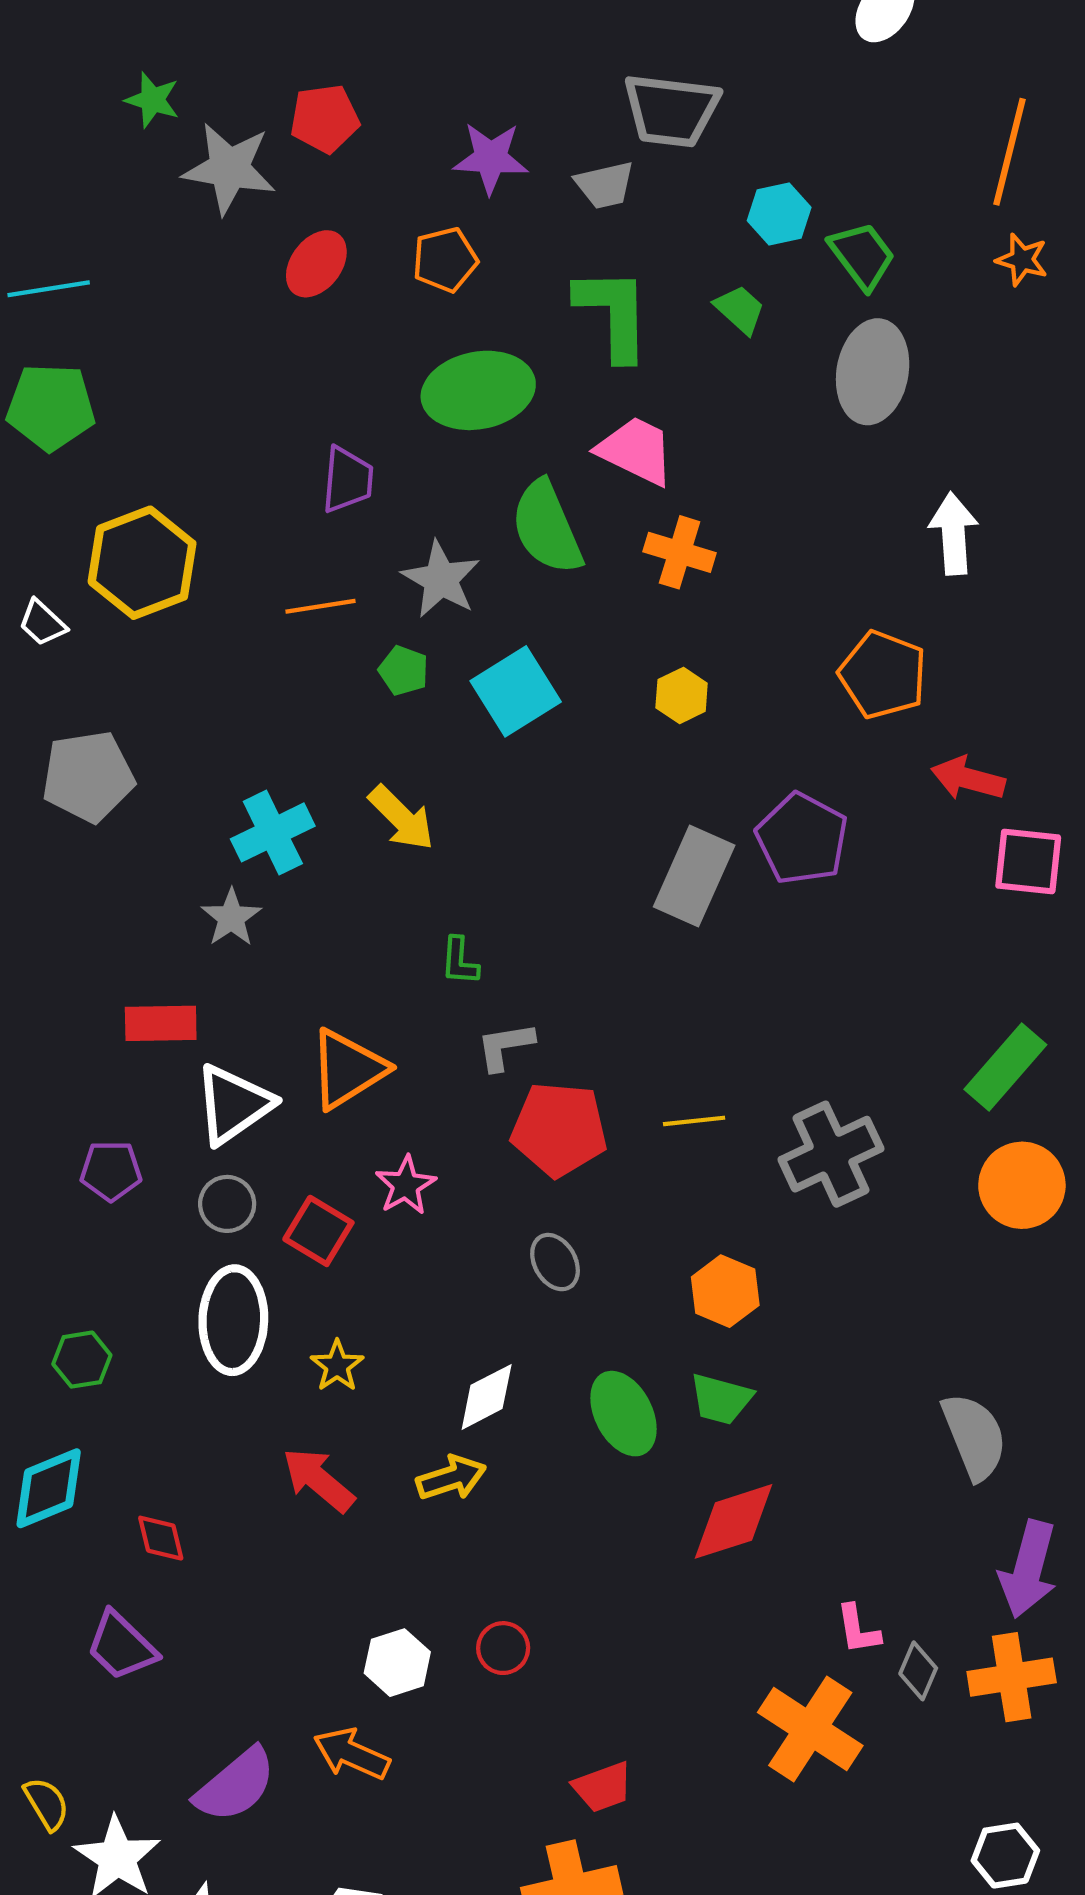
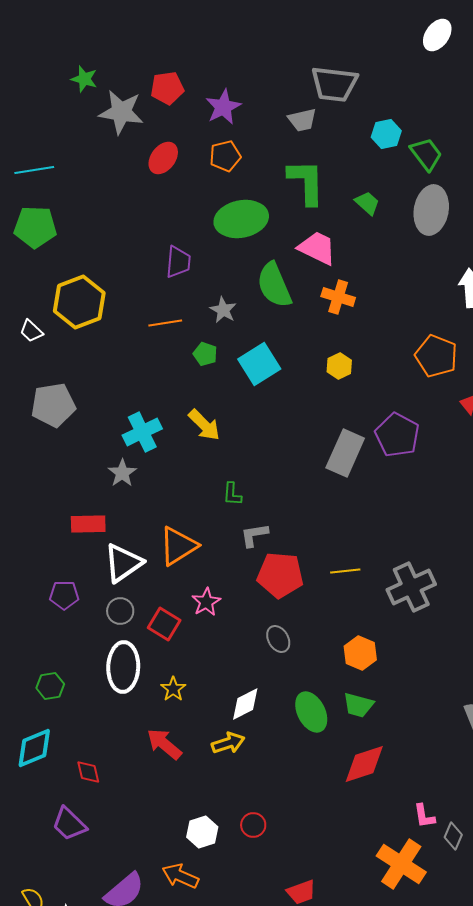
purple star: (491, 158) -> (223, 107), moved, turned -30
green trapezoid: (740, 309) -> (367, 203), moved
gray star: (441, 579) -> (223, 310), size x0.7

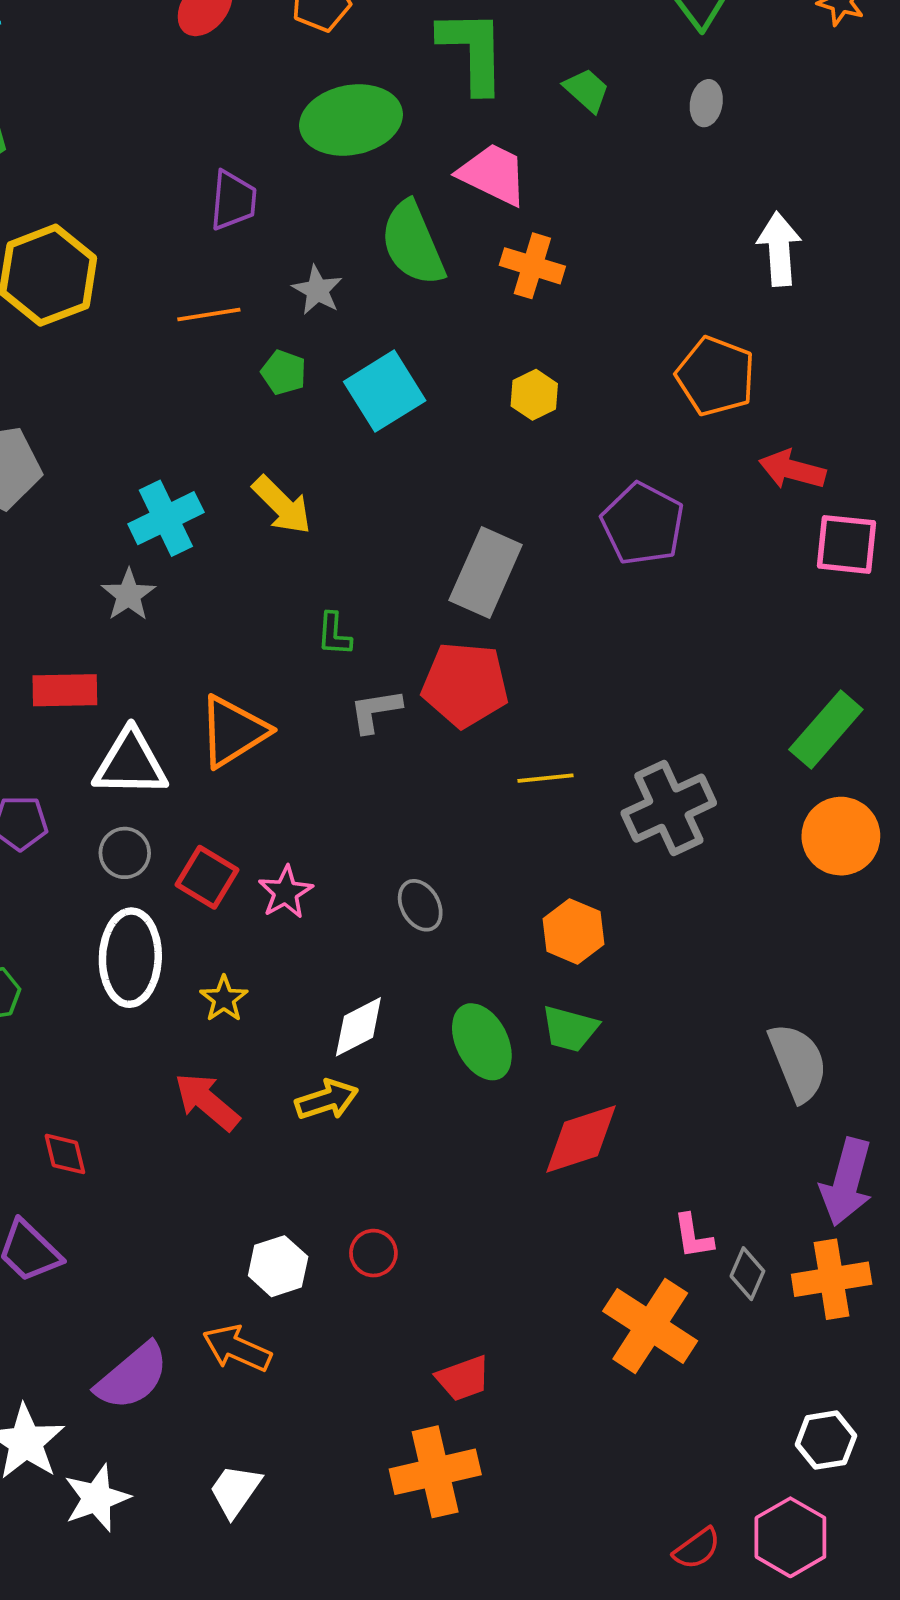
gray ellipse: (431, 210) -> (706, 103), size x0.5
gray rectangle: (345, 453) -> (486, 572), moved
white triangle: (123, 563) -> (130, 763), turned 36
red pentagon: (280, 575) -> (465, 685), moved
pink star: (206, 602) -> (286, 892), moved

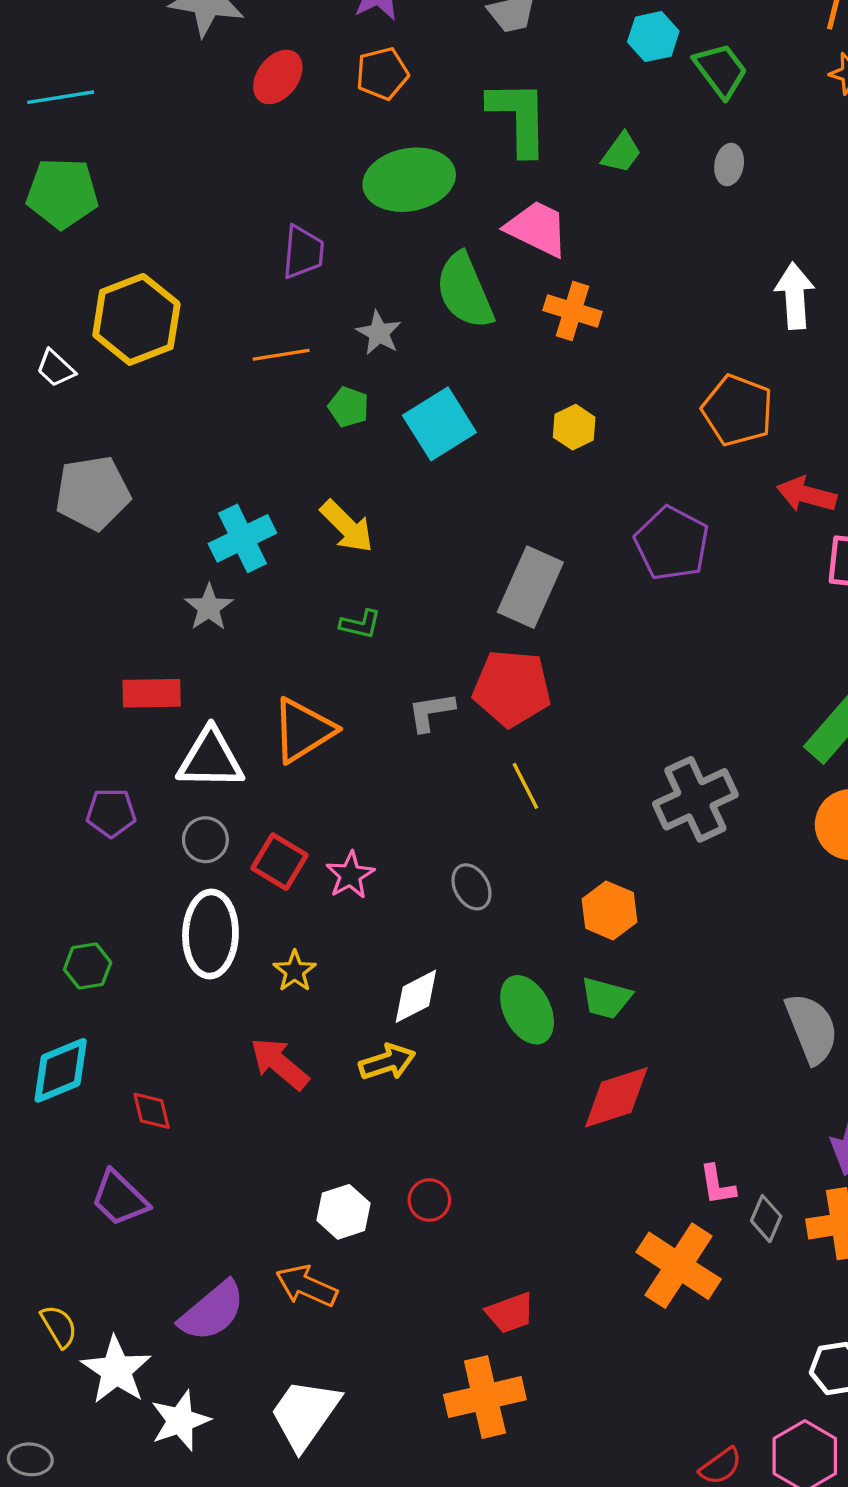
green trapezoid: (587, 90) -> (621, 153), turned 84
green L-shape: (334, 634) -> (360, 624), moved, turned -81
yellow line: (545, 778) -> (525, 786), moved, turned 69
white trapezoid: (235, 1491) -> (305, 1414), size x1.5

